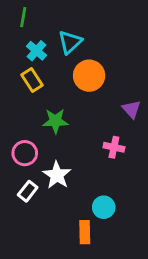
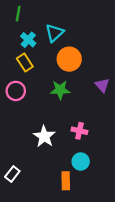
green star: (55, 121) -> (60, 90), moved
pink cross: (114, 147) -> (79, 131), moved
pink circle: (25, 153) -> (16, 91), moved
white rectangle: (28, 191) -> (12, 174), moved

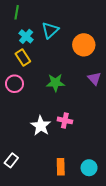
orange circle: (69, 59) -> (84, 45), moved
pink cross: (79, 131) -> (65, 120), moved
cyan circle: (81, 161) -> (89, 168), moved

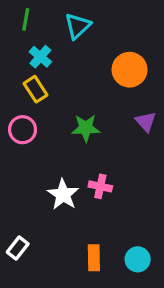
cyan triangle: (50, 30) -> (78, 26), moved

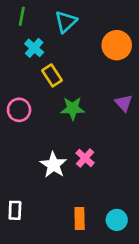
orange circle: (130, 70) -> (117, 45), moved
yellow rectangle: (35, 89) -> (52, 75), moved
pink cross: (100, 186) -> (85, 158), turned 30
white rectangle: (18, 248) -> (15, 210), turned -36

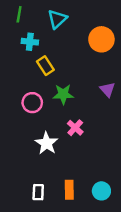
cyan cross: (34, 48) -> (30, 42), turned -35
pink circle: (19, 110) -> (32, 103), moved
pink cross: (85, 158) -> (75, 128), moved
white rectangle: (15, 210) -> (38, 192), moved

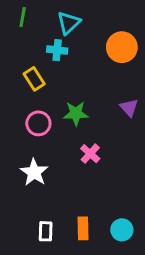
cyan cross: (30, 42) -> (57, 50), moved
yellow rectangle: (45, 66) -> (34, 79), moved
white star: (47, 143) -> (34, 172), moved

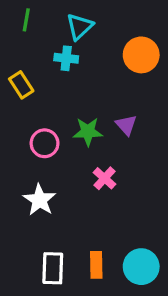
yellow rectangle: (34, 79) -> (21, 85), moved
purple triangle: (129, 108) -> (126, 125), moved
cyan circle: (122, 230) -> (141, 267), size x1.4
white rectangle: (46, 231) -> (53, 268), size x1.4

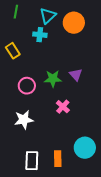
orange circle: (141, 55) -> (74, 23), moved
white star: (40, 200) -> (24, 120), turned 30
cyan circle: (141, 267) -> (85, 148), moved

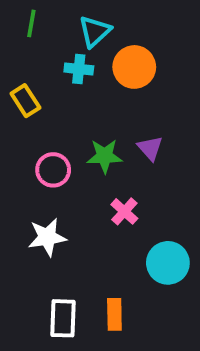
orange circle: (74, 23) -> (134, 67), moved
cyan circle: (85, 148) -> (168, 263), moved

